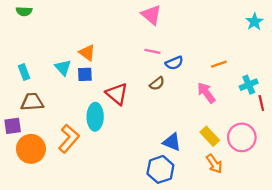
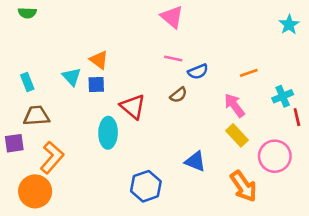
yellow rectangle: (210, 136) -> (237, 135), moved
orange L-shape: (69, 139) -> (52, 158), moved
orange circle: (31, 149) -> (35, 191), moved
orange arrow: (214, 164) -> (244, 186), size x1.4
blue hexagon: (160, 169) -> (146, 186), moved

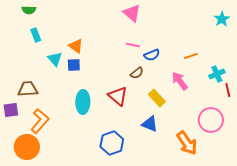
green semicircle: (27, 13) -> (29, 10), moved
cyan rectangle: (27, 82) -> (36, 35), moved
red triangle: (133, 107) -> (118, 96), moved
yellow rectangle: (237, 135) -> (157, 98), moved

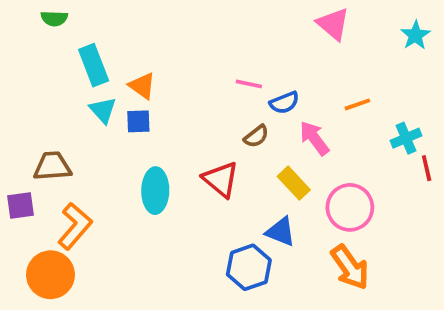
pink triangle: (132, 13) -> (333, 24), moved
cyan rectangle: (36, 35) -> (94, 65), moved, size x1.5
pink arrow: (180, 81) -> (314, 138), moved
pink circle: (211, 120) -> (350, 207), moved
blue hexagon: (112, 143) -> (249, 267), moved

